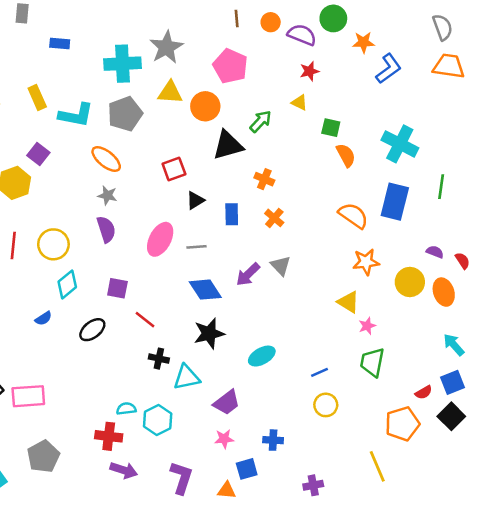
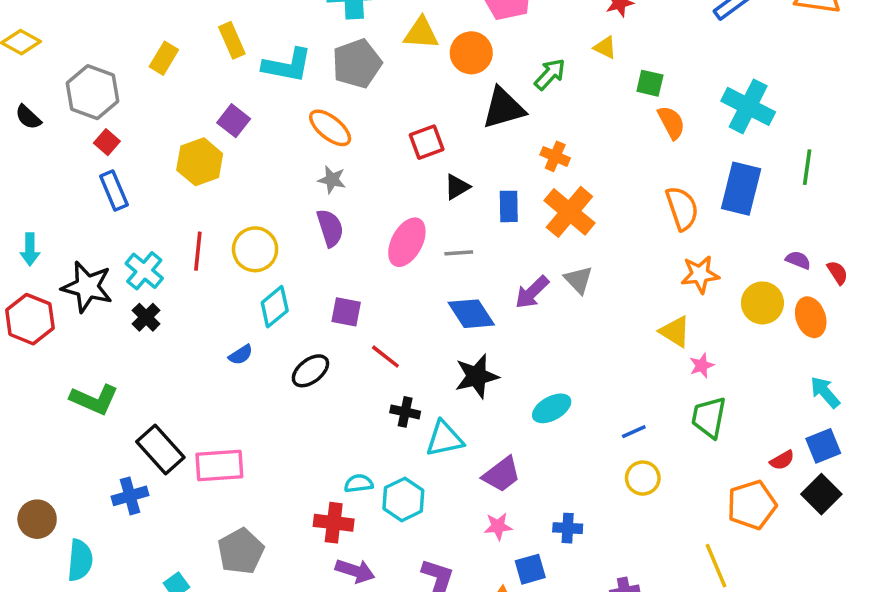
orange semicircle: (353, 215) -> (682, 208), turned 36
orange cross: (274, 218) -> (569, 212), size x1.8

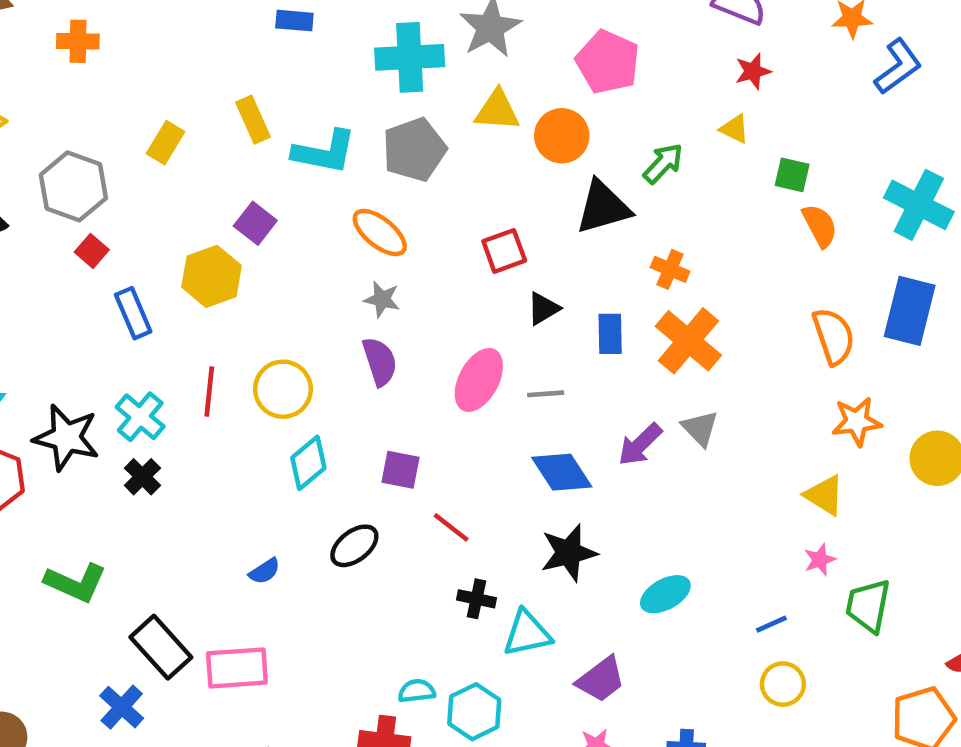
blue rectangle: (114, 190) -> (133, 313), moved
blue semicircle: (241, 355) -> (265, 571), moved
pink star: (702, 365) -> (820, 560), moved
blue cross: (130, 496) -> (122, 707), turned -32

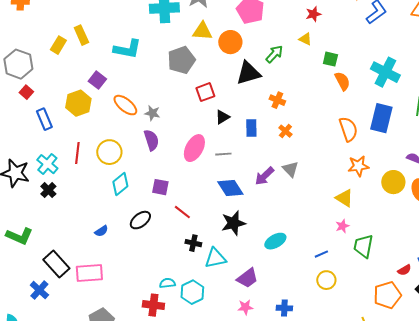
yellow rectangle: (253, 120) -> (81, 35), moved
gray pentagon: (414, 150) -> (181, 60), moved
orange ellipse: (380, 233) -> (125, 105), moved
orange cross: (688, 341) -> (285, 131), size x0.5

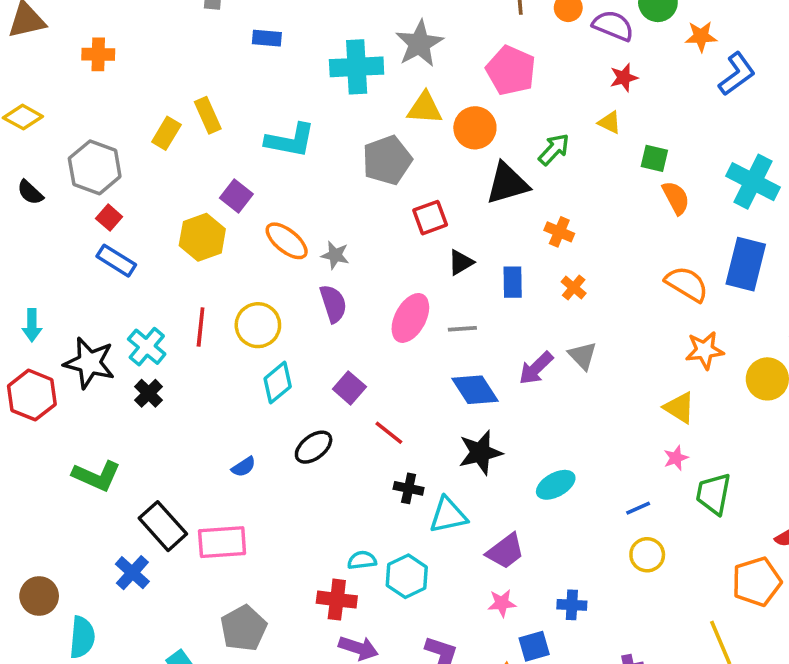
blue rectangle: (44, 119) -> (116, 261), moved, turned -35
orange semicircle: (348, 129) -> (687, 284), turned -40
purple square: (160, 187) -> (349, 388), turned 30

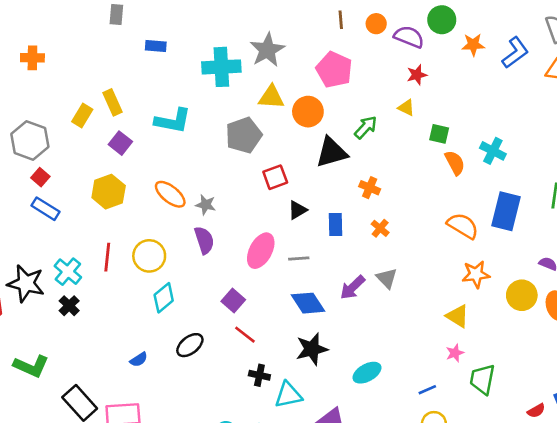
blue L-shape: (737, 74) -> (515, 53), moved
cyan cross: (753, 182) -> (493, 151), moved, size x0.7
purple square: (236, 196) -> (120, 143), moved
purple square: (349, 388) -> (233, 300), moved

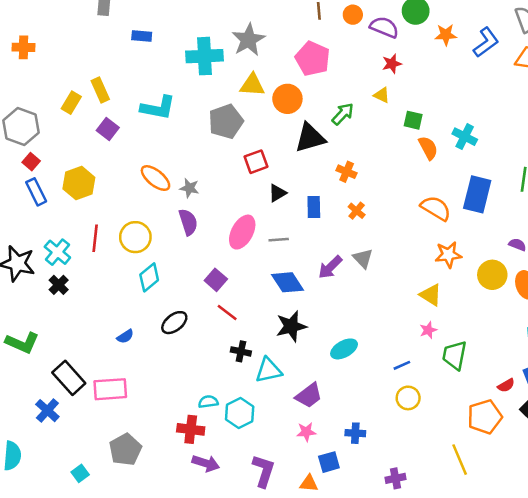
yellow hexagon: (109, 192) -> (79, 183), moved
blue rectangle: (46, 209) -> (36, 192), turned 32

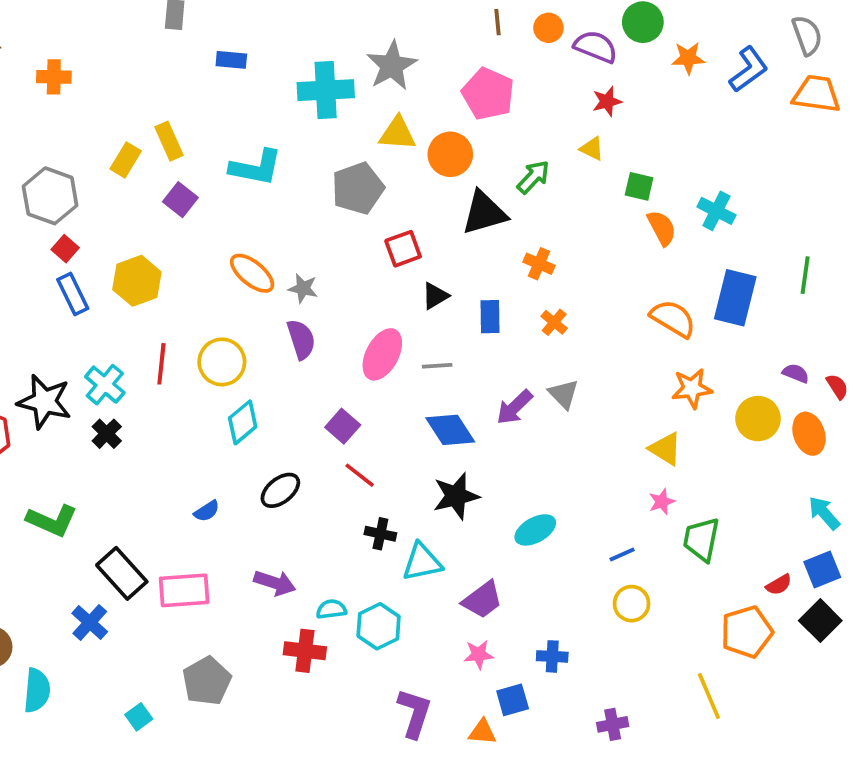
purple arrow: (206, 463) -> (275, 583), moved

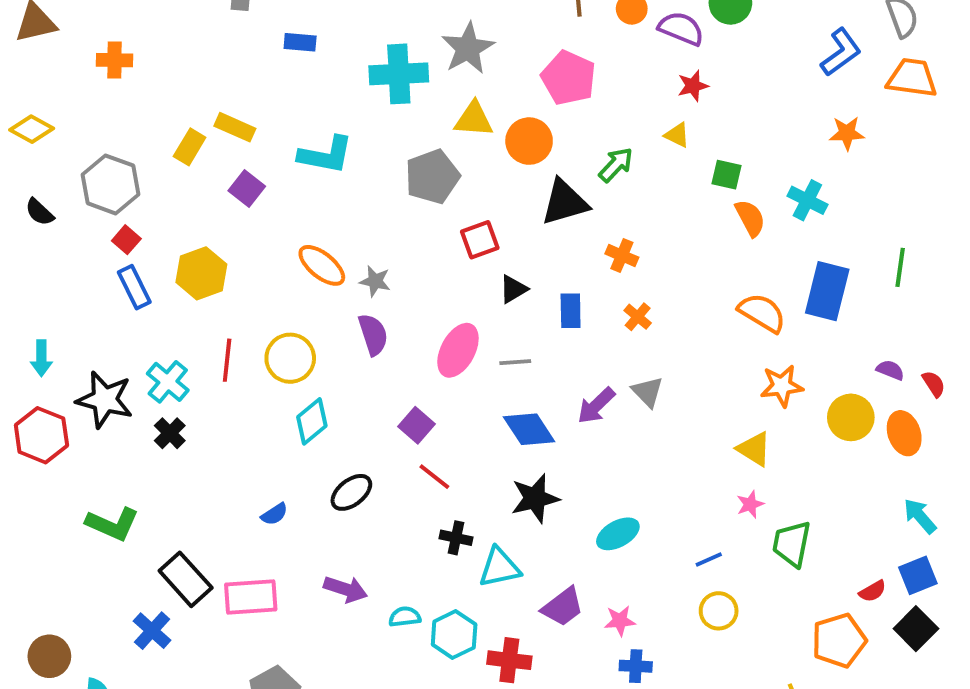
orange star: (688, 58) -> (847, 133), moved
yellow rectangle: (169, 141) -> (235, 127), turned -42
red cross: (305, 651) -> (509, 660), moved
pink star: (479, 655) -> (620, 621), moved

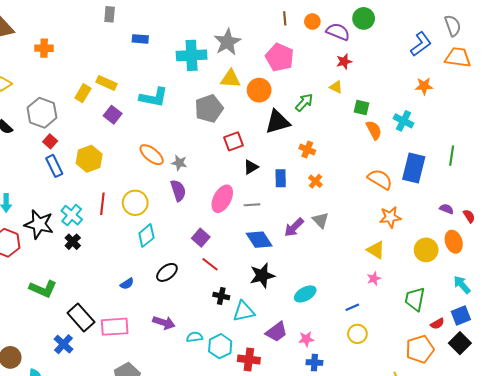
yellow circle: (851, 417) -> (426, 250), moved
green trapezoid: (792, 544) -> (415, 299), moved

